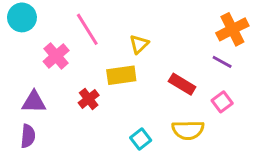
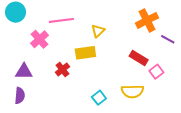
pink line: (87, 29) -> (61, 20), turned -65
orange cross: (232, 29) -> (147, 20), moved
purple line: (222, 62) -> (168, 39), moved
red rectangle: (182, 84) -> (139, 58), moved

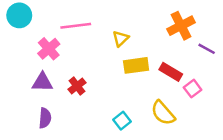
yellow rectangle: (85, 53) -> (136, 65), moved
purple triangle: (24, 72) -> (42, 82), moved
yellow semicircle: (132, 91) -> (163, 113), turned 50
purple semicircle: (20, 96) -> (45, 118), moved

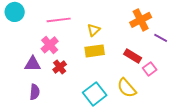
pink cross: (49, 49) -> (50, 45), moved
yellow rectangle: (136, 65) -> (95, 51), moved
cyan square: (122, 121) -> (95, 94), size x1.6

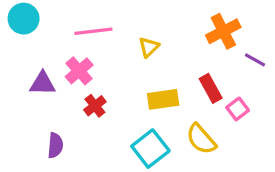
yellow rectangle: (95, 51) -> (163, 99), moved
red rectangle: (133, 56) -> (211, 88), turned 30
purple triangle: (33, 64) -> (43, 84), moved

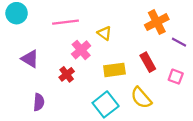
yellow triangle: (149, 47) -> (104, 33), turned -40
pink cross: (79, 71) -> (81, 50), moved
purple triangle: (43, 84) -> (30, 59), turned 30
pink square: (238, 109) -> (176, 77), moved, turned -32

